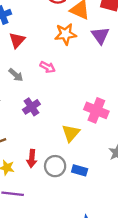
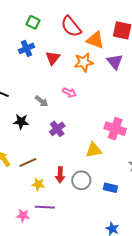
red triangle: (17, 40) -> (53, 58), moved
yellow triangle: (71, 133) -> (94, 150), turned 42
blue rectangle: (80, 170) -> (110, 188), moved

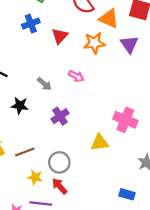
red arrow: (60, 175) -> (60, 186), moved, turned 133
gray circle: (81, 180) -> (59, 162), moved
blue rectangle: (110, 188) -> (127, 194), moved

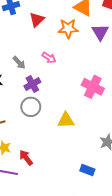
purple cross: (60, 116) -> (32, 84), moved
pink cross: (125, 120) -> (93, 87), moved
gray circle: (59, 162) -> (31, 107), moved

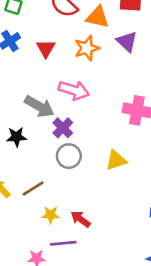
pink arrow: (49, 58) -> (74, 90), size x1.6
gray arrow: (19, 63) -> (39, 106), size x1.6

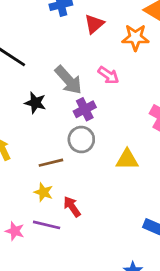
pink arrow: (74, 90) -> (108, 75), size x0.7
brown line: (33, 189) -> (51, 163), moved

